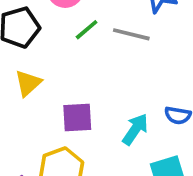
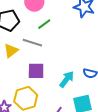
gray line: (131, 34) -> (32, 43), moved

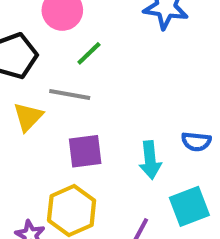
cyan arrow: (67, 79) -> (150, 160), turned 144

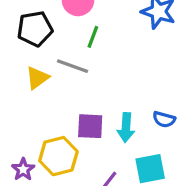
green line: (89, 53) -> (93, 37), turned -35
purple square: (85, 151) -> (90, 126), moved

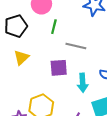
gray line: (72, 66) -> (76, 46), moved
purple square: (90, 126) -> (59, 68), moved

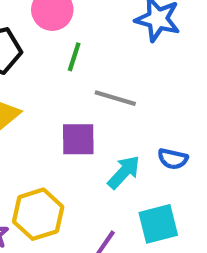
cyan arrow: (83, 83) -> (124, 172), turned -138

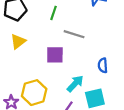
blue semicircle: (173, 159) -> (103, 65), turned 72
cyan arrow: (124, 172) -> (75, 84), moved

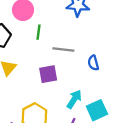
blue semicircle: (103, 65) -> (93, 63), moved

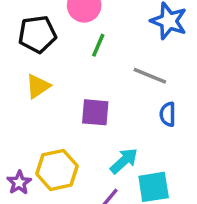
gray line: (63, 50) -> (150, 76), moved

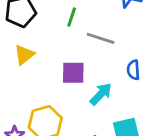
gray line: (150, 76) -> (101, 38), moved
cyan arrow: (124, 161) -> (101, 94), moved

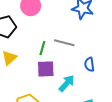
green line: (72, 17) -> (42, 48), moved

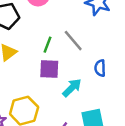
gray line: (64, 43) -> (73, 41), turned 30

